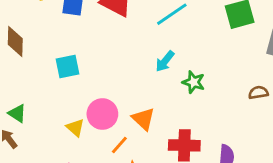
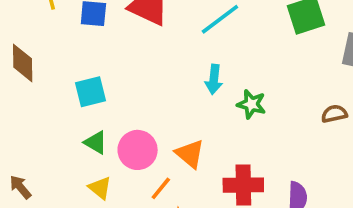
cyan arrow: (165, 61) -> (214, 79), turned -30
green triangle: (17, 113) -> (96, 142), moved
yellow triangle: (75, 128) -> (100, 188), moved

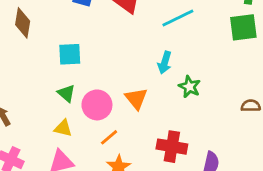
orange triangle: (190, 154) -> (136, 99), moved
yellow triangle: (100, 188) -> (63, 128), turned -36

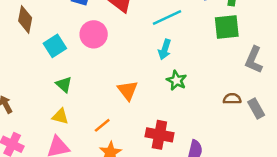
cyan square: (70, 54) -> (55, 46), moved, turned -30
cyan arrow: (165, 63) -> (165, 49), moved
pink circle: (97, 105) -> (94, 34), moved

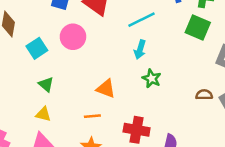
green square: (227, 27) -> (198, 28), turned 30
orange triangle: (128, 90) -> (106, 89), turned -30
orange line: (102, 125) -> (92, 116), moved, turned 35

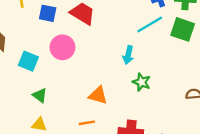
cyan line: (141, 20) -> (150, 25), moved
cyan square: (37, 48) -> (28, 61), turned -30

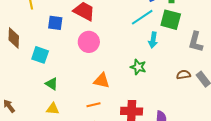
blue square: (48, 13) -> (55, 23), moved
pink circle: (62, 47) -> (89, 42), moved
cyan arrow: (128, 55) -> (153, 40), moved

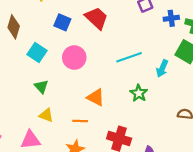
cyan line: (142, 17) -> (129, 57), moved
pink circle: (89, 42) -> (74, 58), moved
yellow triangle: (53, 109) -> (46, 115), moved

